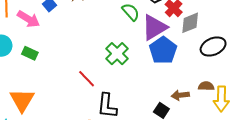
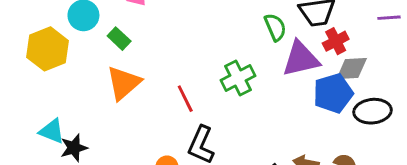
blue pentagon: (163, 50) -> (333, 93), moved
orange triangle: (22, 100) -> (124, 83), moved

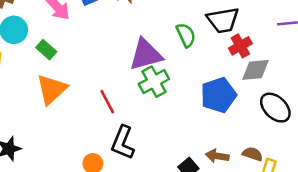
purple triangle: (301, 59) -> (146, 55), moved
blue pentagon: (333, 93) -> (218, 95), moved
black ellipse: (373, 111) -> (275, 108), turned 52

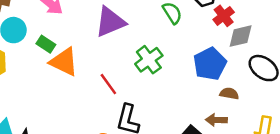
purple triangle: (146, 55) -> (110, 22), moved
orange triangle: (52, 89) -> (64, 62), moved, turned -44
brown semicircle: (253, 154) -> (229, 94), moved

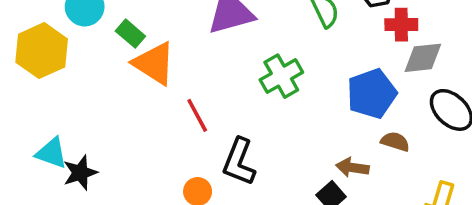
red cross: (224, 16) -> (401, 25), turned 30
red line: (108, 84) -> (197, 115), moved
brown arrow: (216, 120) -> (352, 167), moved

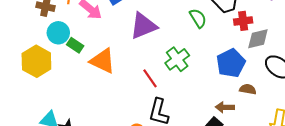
green rectangle: (130, 34) -> (75, 45), moved
red line: (197, 115) -> (150, 78), moved

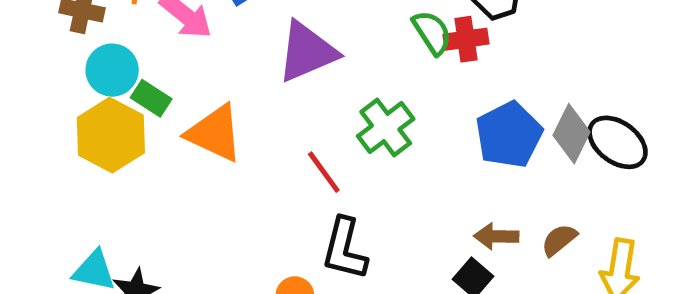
red cross: (243, 21) -> (466, 39), moved
gray diamond: (258, 39) -> (571, 134), moved, turned -50
yellow hexagon: (36, 61) -> (111, 135), moved
brown semicircle: (248, 89) -> (559, 240), moved, turned -49

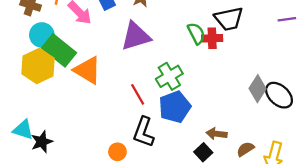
green rectangle: (151, 98) -> (59, 50), size x1.8
blue pentagon: (509, 135) -> (175, 107), moved
brown semicircle: (559, 240) -> (245, 149), moved

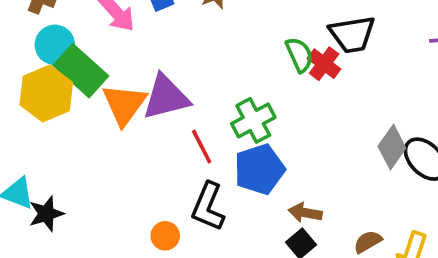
purple triangle: (136, 36) -> (166, 97), moved
red cross: (212, 38) -> (324, 64), turned 36
orange triangle: (87, 70) -> (124, 104), turned 32
brown arrow: (216, 134) -> (305, 213), moved

